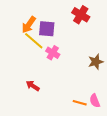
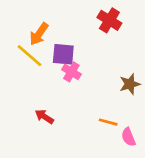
purple square: (47, 29) -> (63, 54), moved
yellow line: (34, 41) -> (29, 56), moved
orange line: (80, 103) -> (108, 122), moved

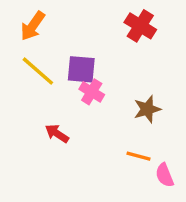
orange arrow: (39, 34) -> (33, 26), moved
brown star: (130, 84) -> (147, 109), moved
red arrow: (44, 117) -> (57, 134), moved

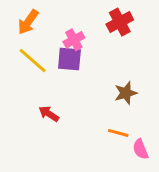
red cross: (140, 26) -> (120, 22), turned 30
pink cross: (92, 92) -> (74, 40), moved, turned 30

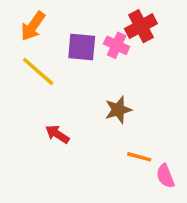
pink cross: (74, 40) -> (117, 45), moved, turned -36
purple square: (69, 59) -> (82, 47), moved
brown star: (126, 93) -> (118, 110), moved

